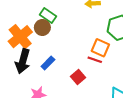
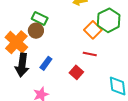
orange square: (100, 48) -> (93, 30), moved, turned 30

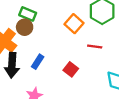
orange square: (93, 30) -> (74, 24), moved
red line: (90, 54) -> (95, 47), moved

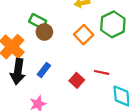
brown circle: (25, 27) -> (44, 32), moved
red line: (95, 47) -> (102, 72), moved

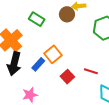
brown circle: (44, 32) -> (67, 14), moved
orange square: (84, 35) -> (53, 54), moved

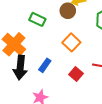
orange square: (53, 54) -> (71, 42), moved

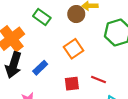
red square: (76, 74) -> (72, 84), turned 32

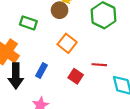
red square: (72, 84) -> (76, 76), turned -32

